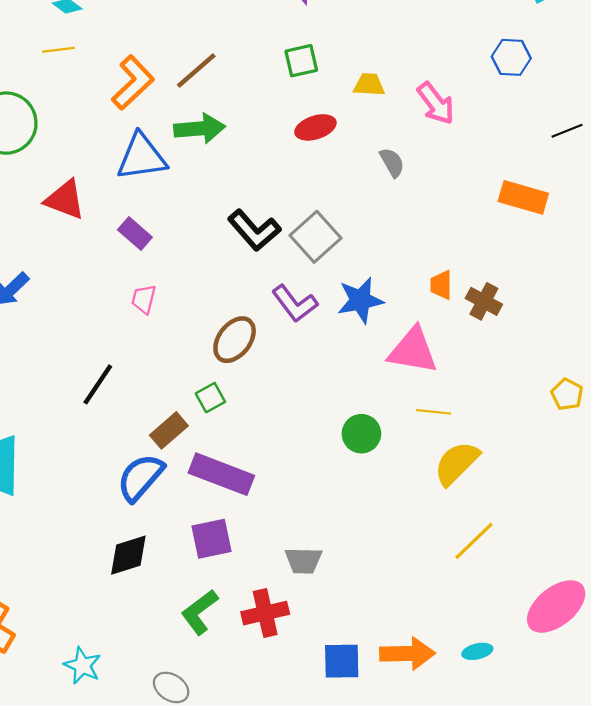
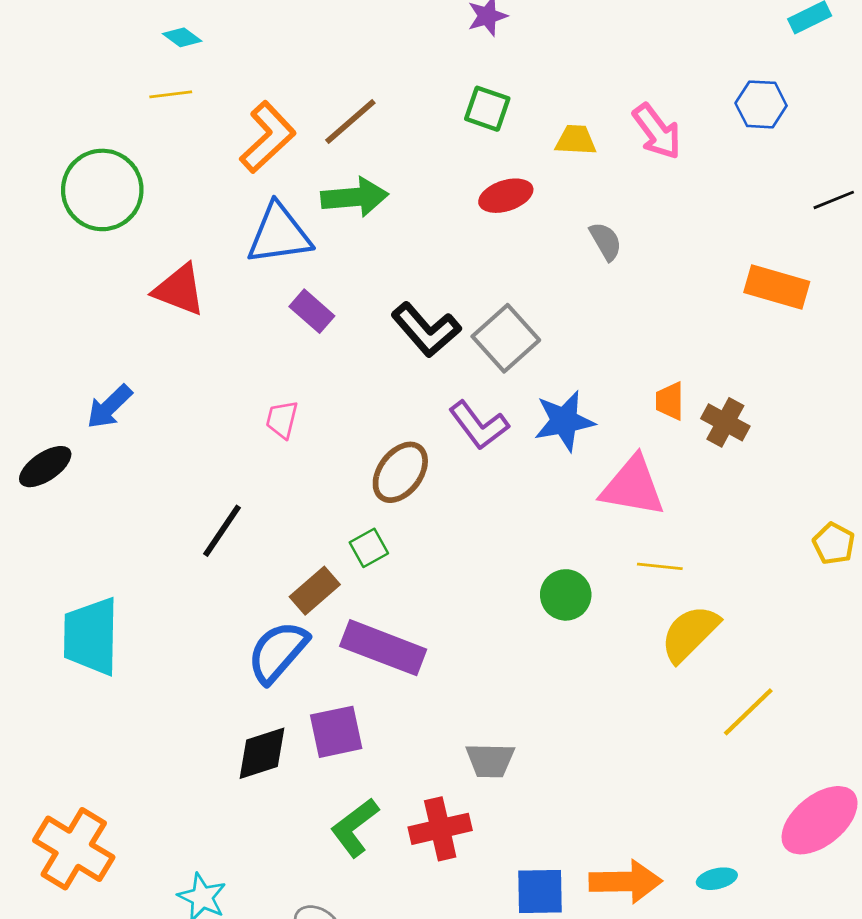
green square: (301, 61) -> (487, 109), turned 32
pink arrow: (436, 103) -> (657, 131), moved
purple rectangle: (135, 234) -> (312, 311), moved
purple square: (212, 539) -> (336, 732), moved
yellow line: (474, 541) -> (748, 712), moved

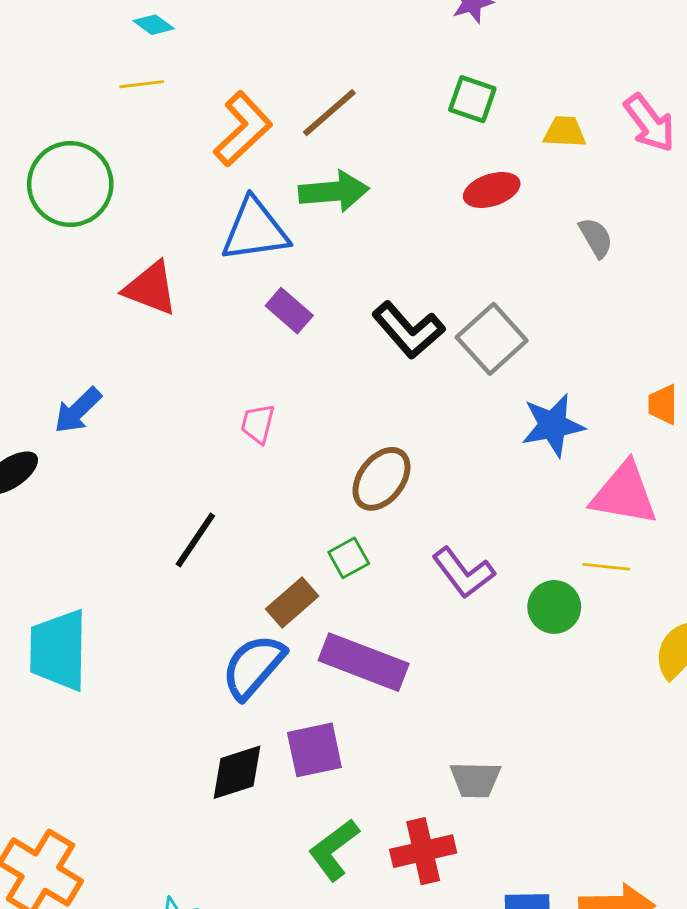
purple L-shape: (479, 425) -> (463, 573), moved
yellow line: (660, 566) -> (606, 567), moved

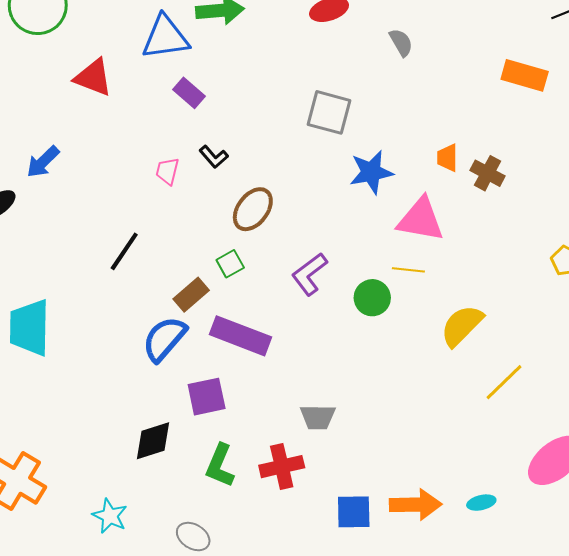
black L-shape: (408, 330) -> (214, 157), moved, size x0.6
gray square: (492, 339) -> (329, 112), turned -33
purple L-shape: (463, 573) -> (309, 274), turned 90
black diamond: (237, 772) -> (153, 441), moved
green L-shape: (334, 850) -> (220, 465), turned -30

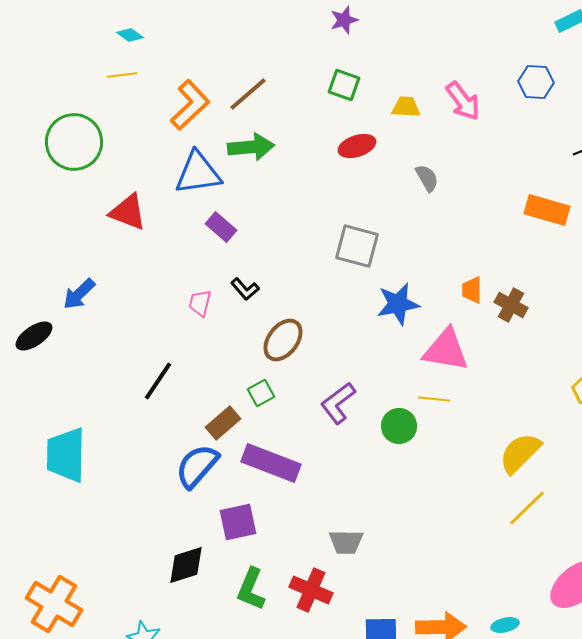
yellow semicircle: (462, 326) -> (520, 453), moved
red cross: (282, 467) -> (311, 590), turned 36

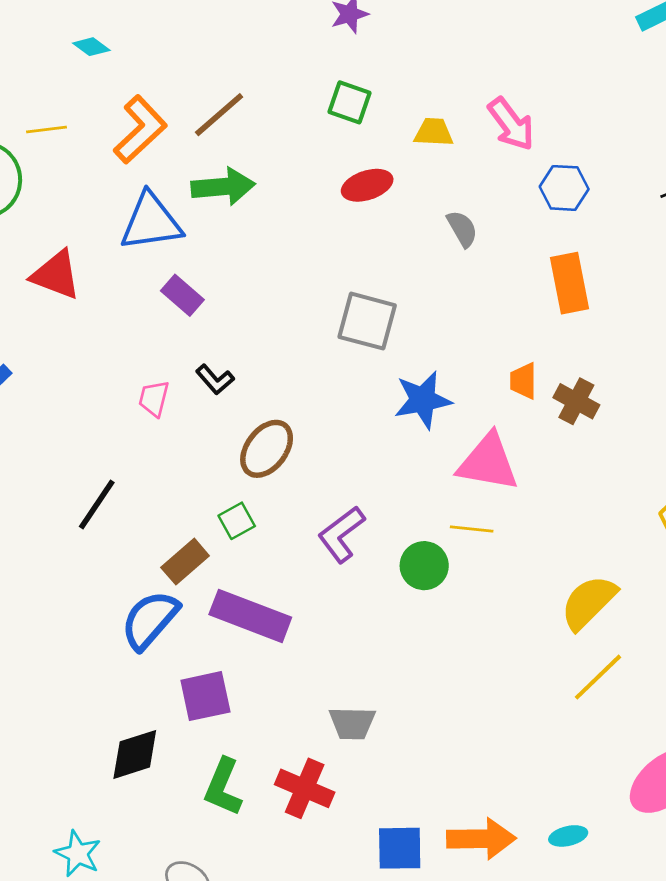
cyan diamond: (130, 35) -> (91, 47), moved
yellow line: (122, 75) -> (47, 130), moved
blue hexagon: (536, 82) -> (564, 188), moved
orange rectangle: (547, 210) -> (570, 283), moved, turned 63

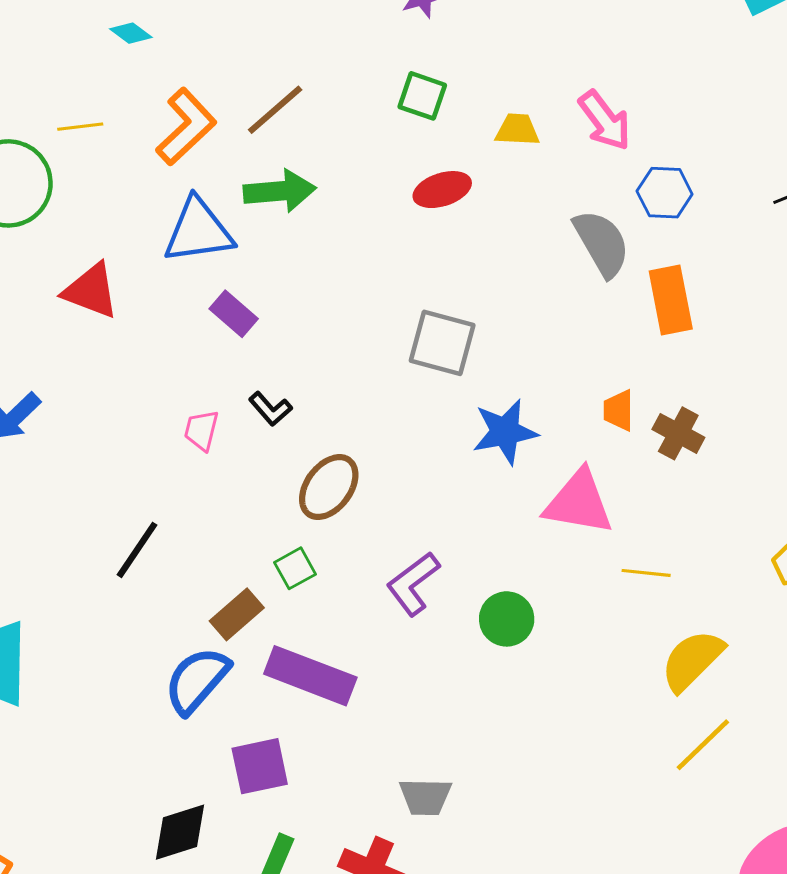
gray semicircle: (462, 229) -> (602, 243), moved, size x1.6
yellow line: (472, 529) -> (646, 573), moved

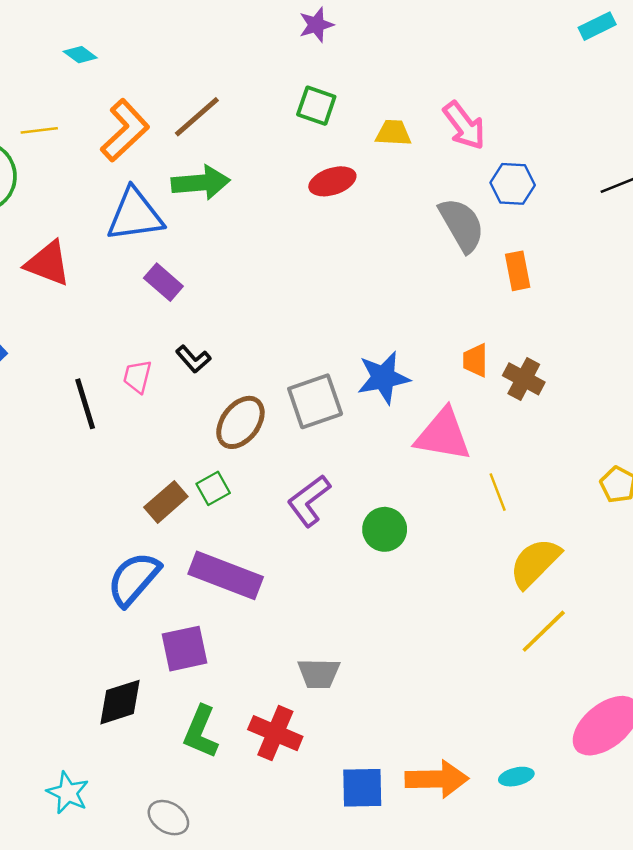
orange rectangle: (671, 300) -> (518, 271), size x0.7
gray square: (442, 343) -> (315, 401), moved, turned -34
black line: (137, 550) -> (85, 404), moved, turned -51
yellow line: (646, 573) -> (498, 492), turned 63
brown rectangle: (237, 614) -> (166, 502), moved

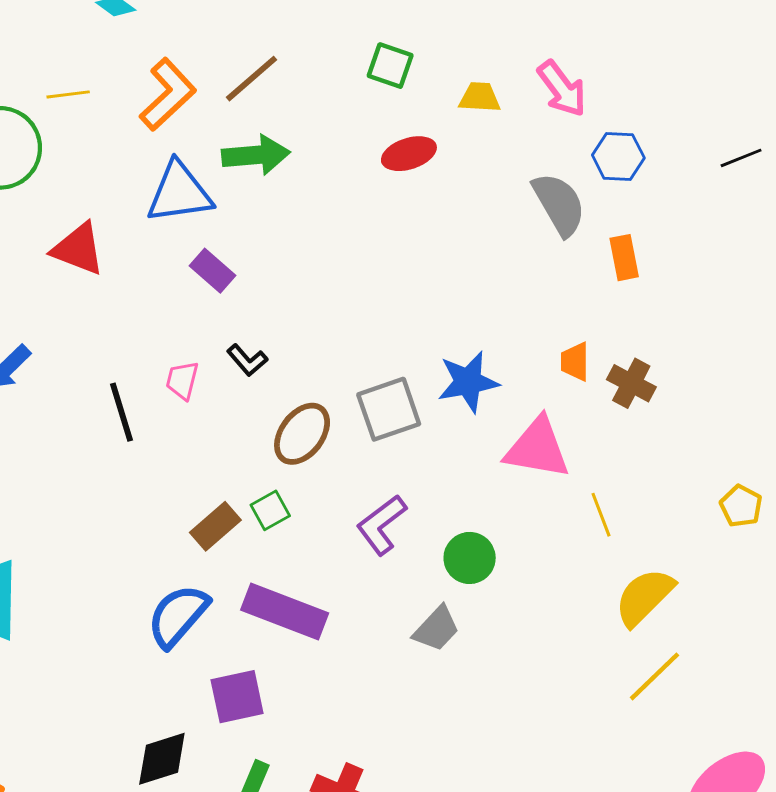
gray trapezoid: (319, 673) -> (436, 629), moved, turned -48

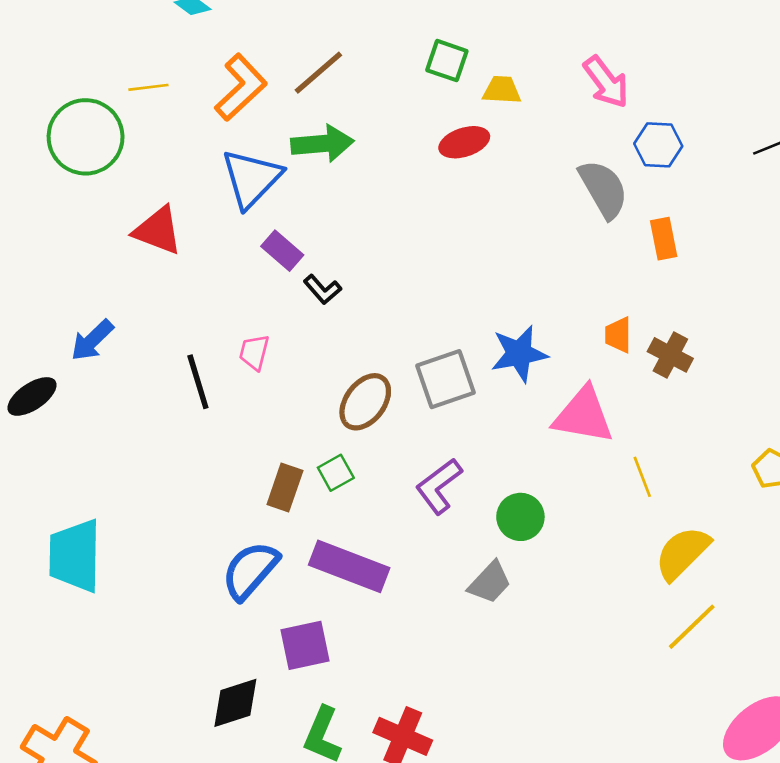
yellow trapezoid: (480, 97) -> (502, 90), moved
blue triangle: (179, 193) -> (251, 178), turned -38
black L-shape: (247, 360) -> (322, 289), moved
brown rectangle: (215, 526) -> (285, 487), turned -30

